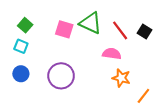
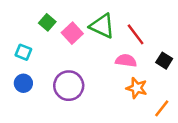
green square: (25, 25) -> (47, 22), moved
pink square: (64, 29) -> (72, 33), turned 30
black square: (144, 32) -> (164, 61), moved

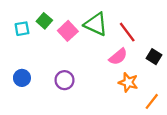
cyan square: (23, 52) -> (22, 29), moved, turned -32
pink semicircle: (126, 61) -> (118, 57), turned 132
purple circle: (69, 86) -> (64, 80), size x0.7

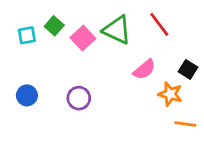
red line: (127, 32) -> (159, 24), moved
orange star: (128, 82) -> (170, 94), moved
orange line: (152, 101) -> (185, 124), turned 60

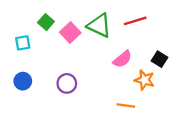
red line: (159, 24) -> (135, 21), turned -70
cyan square: (27, 35) -> (23, 43), moved
orange line: (185, 124) -> (126, 105), moved

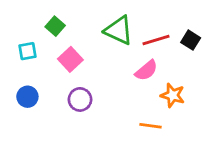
red line: (135, 21) -> (156, 40), moved
pink square: (70, 32) -> (70, 59), moved
black square: (160, 59) -> (191, 40), moved

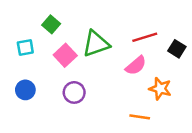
green triangle: (119, 30) -> (96, 44), moved, turned -44
black square: (191, 40) -> (177, 49), moved

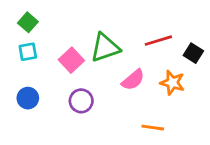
green square: (51, 24) -> (28, 22), moved
pink semicircle: (136, 66) -> (133, 80), moved
orange star: (160, 89) -> (172, 83), moved

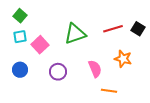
black square: (193, 53) -> (138, 29), moved
pink square: (71, 60) -> (40, 45), moved
pink semicircle: (133, 80) -> (95, 69), moved, turned -72

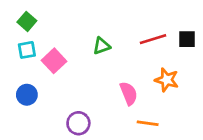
black square: (138, 29) -> (187, 39), turned -32
green triangle: (75, 34) -> (102, 46), size x0.6
purple circle: (58, 72) -> (78, 123), moved

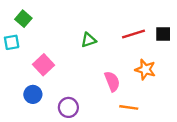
cyan square: (27, 50) -> (12, 42), moved
pink square: (54, 61) -> (44, 65), moved
blue circle: (27, 95) -> (33, 94), moved

